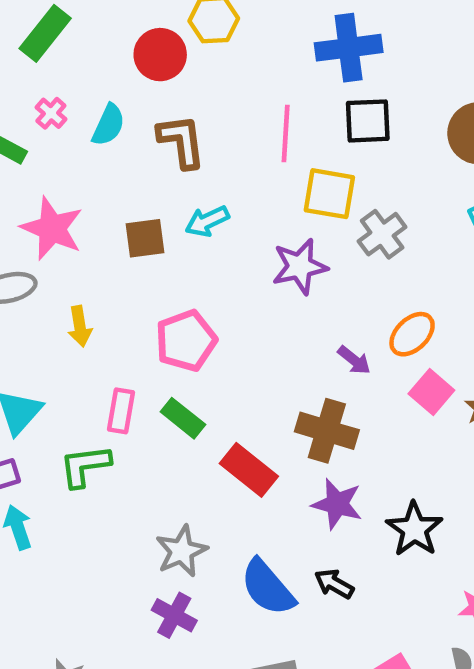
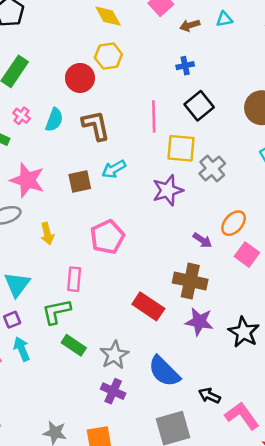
blue cross: (349, 48) -> (185, 66), size x0.5
black square: (368, 121) -> (199, 106), turned -32
green rectangle: (183, 418) -> (74, 345), moved
black arrow: (334, 584) -> (209, 396), moved

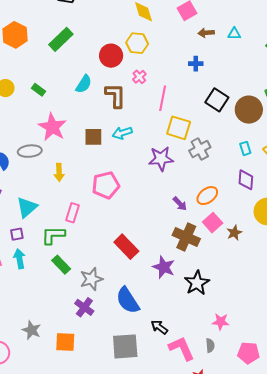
black square: (199, 106) -> (217, 100), moved, turned -30
pink cross: (22, 116) -> (139, 77), moved
brown cross: (190, 281) -> (186, 237), moved

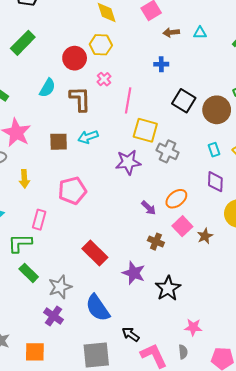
gray cross: (200, 149) -> (168, 151), turned -35
brown cross: (186, 237) -> (156, 242), size x0.6

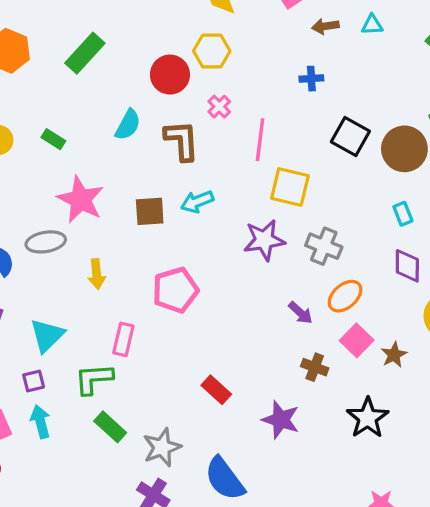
gray cross: (168, 151) -> (324, 246), moved
red rectangle: (95, 253) -> (216, 390), size x0.7
black star: (168, 288) -> (368, 418), moved

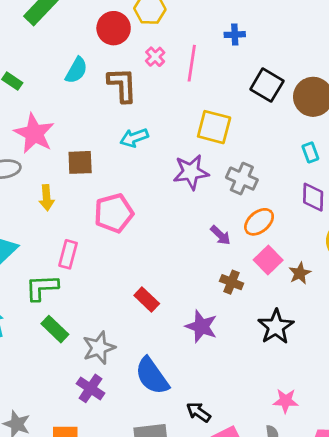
pink line: (260, 140) -> (192, 63), moved
brown square: (150, 211) -> (80, 162), moved

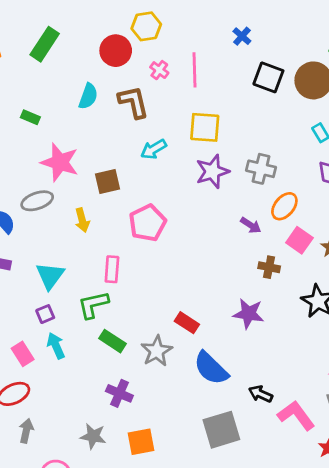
blue cross: (235, 35) -> (242, 36), moved, turned -36
yellow square: (214, 127) -> (205, 127), moved
red rectangle: (147, 299) -> (187, 323), moved
purple cross: (90, 388) -> (119, 393), moved

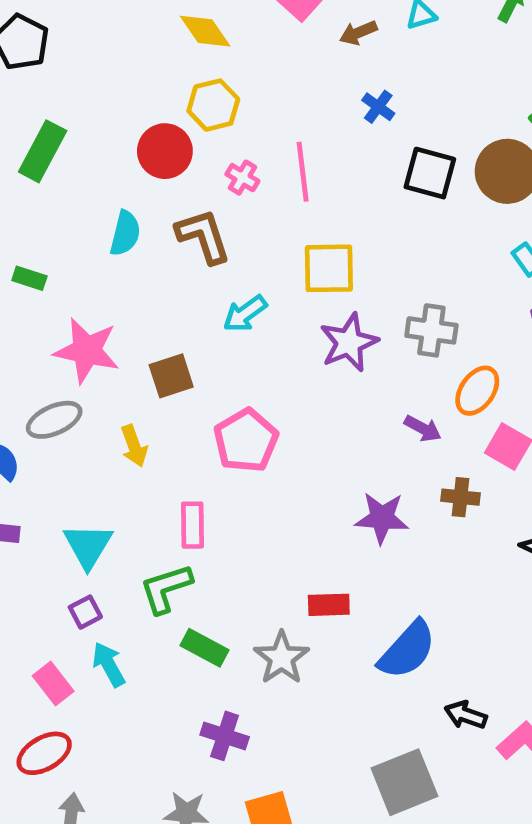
purple star: (249, 314) -> (382, 518), moved
red rectangle: (187, 323) -> (329, 605), turned -30
blue semicircle: (211, 368) -> (407, 650), moved, turned -87

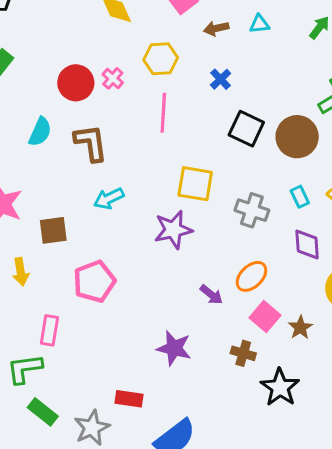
yellow hexagon: (213, 105) -> (161, 59), moved
pink cross: (242, 178) -> (113, 78), moved
yellow square: (329, 268) -> (195, 184), moved
gray cross: (431, 330) -> (252, 210), moved
brown cross: (461, 497) -> (243, 353), moved

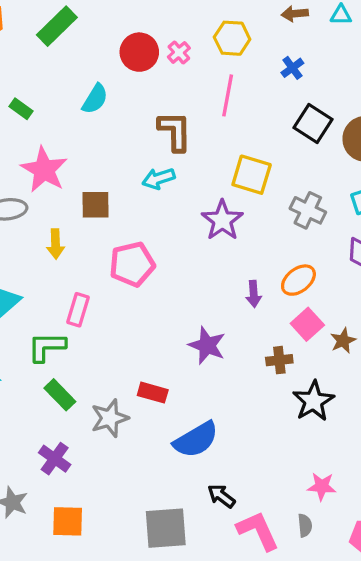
brown L-shape: (91, 143) -> (175, 131), moved
purple star: (173, 230) -> (222, 220), turned -30
purple arrow: (211, 295) -> (254, 294), turned 40
brown cross: (243, 353) -> (279, 360), turned -30

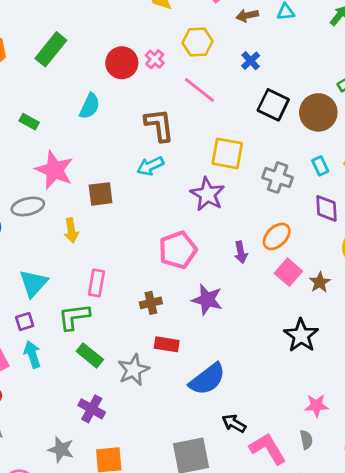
pink line: (228, 95) -> (199, 90), turned -56
pink pentagon: (132, 264) -> (178, 250), moved
brown cross: (279, 360) -> (151, 303), moved

